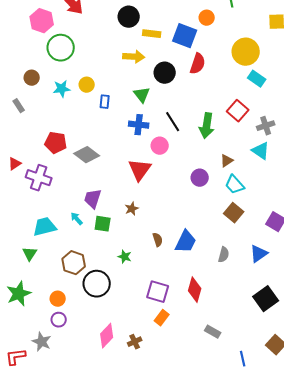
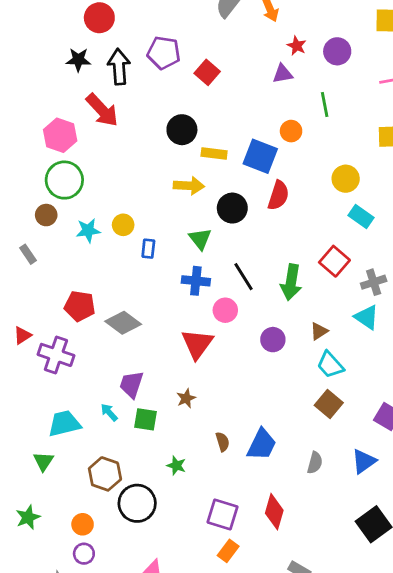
green circle: (61, 48) -> (64, 180), moved
yellow circle: (246, 52) -> (346, 179), size x0.7
purple circle: (200, 178) -> (273, 340), moved
green star: (19, 294) -> (28, 517), size x0.7

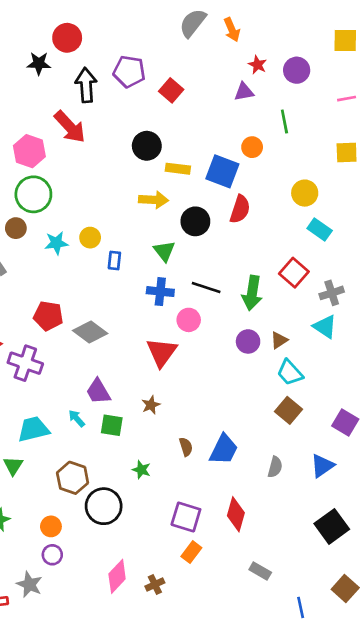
black star: (78, 60) -> (39, 63), moved
black line: (243, 277) -> (206, 288), turned -40
purple circle: (273, 340) -> (248, 341), moved
purple trapezoid: (132, 384) -> (98, 391), turned -48

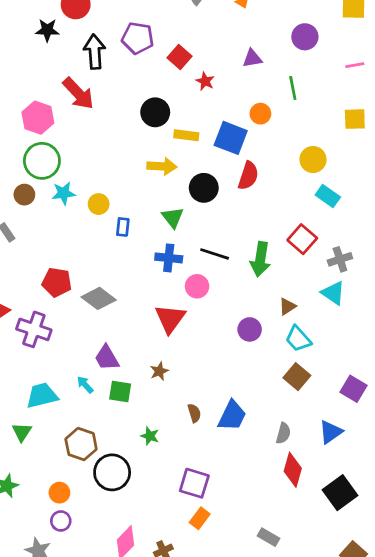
red star: (257, 65) -> (205, 81), moved
cyan star: (56, 243) -> (64, 193), moved
purple circle: (248, 341) -> (250, 329), moved
red diamond: (236, 514) -> (293, 470), moved

